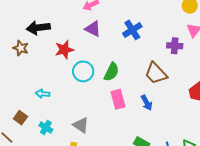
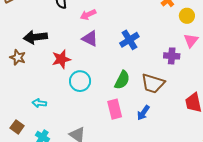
green semicircle: (111, 72) -> (122, 80), moved
brown trapezoid: (156, 73) -> (153, 83), turned -30
blue arrow: (147, 103) -> (143, 113), turned 63

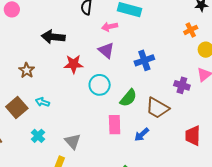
brown star: (18, 57) -> (27, 70), moved
cyan circle: (80, 81) -> (100, 85), moved
brown square: (17, 127) -> (17, 107), moved, size x1.5

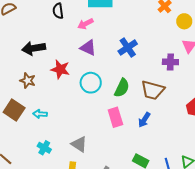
red star: (74, 64) -> (60, 69), turned 30
brown star: (27, 70) -> (28, 81), moved
brown square: (17, 107) -> (14, 110), moved

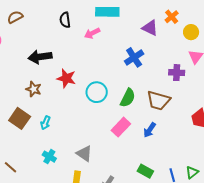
purple triangle: (88, 48) -> (150, 28), moved
cyan arrow: (40, 114) -> (45, 123), turned -72
pink rectangle: (115, 117) -> (121, 127), turned 60

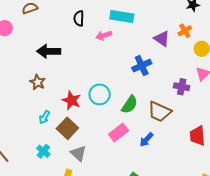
red star: (66, 78) -> (72, 100), moved
brown square: (20, 118) -> (67, 128), moved

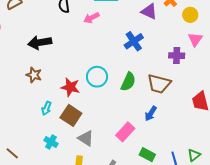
pink rectangle: (118, 133) -> (125, 132), moved

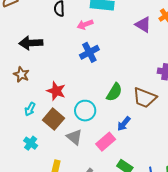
blue cross: (134, 41) -> (89, 52), moved
cyan circle: (97, 77) -> (85, 111), moved
blue arrow: (151, 114) -> (124, 124), moved
gray triangle: (86, 138) -> (74, 137), moved

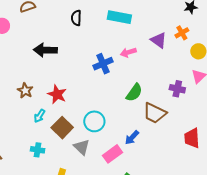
pink arrow: (85, 24) -> (128, 52), moved
brown star: (21, 74) -> (25, 90), moved
red star: (56, 91) -> (57, 94), moved
green semicircle: (114, 92) -> (134, 93), moved
cyan cross: (31, 143) -> (38, 150), turned -32

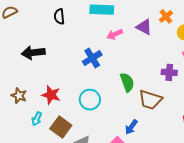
pink arrow: (128, 52) -> (115, 34), moved
green semicircle: (134, 93) -> (127, 82), turned -48
cyan circle: (94, 121) -> (90, 100), moved

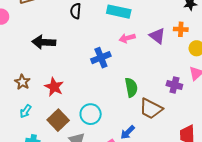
orange cross: (166, 16) -> (181, 29), turned 32
cyan circle: (90, 100) -> (91, 114), moved
cyan arrow: (37, 119) -> (26, 111), moved

